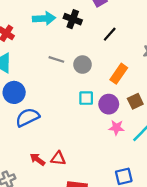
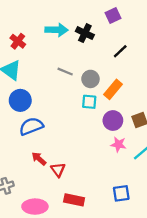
orange rectangle: (119, 74) -> (113, 89), moved
cyan square: (86, 98) -> (89, 102), moved
red triangle: (58, 158) -> (58, 170), turned 42
red arrow: (37, 159) -> (39, 159), moved

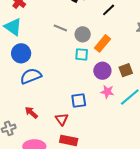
red arrow: (39, 159) -> (31, 113), moved
red triangle: (58, 170) -> (62, 119), moved
blue square: (121, 193) -> (79, 101), moved

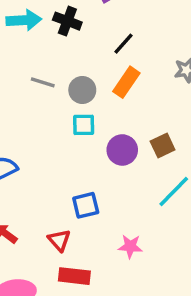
orange rectangle: (102, 43) -> (126, 82), moved
pink star: (107, 92) -> (130, 246), moved

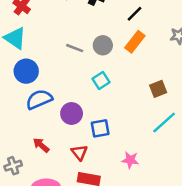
gray line: (43, 82) -> (75, 48), moved
cyan square: (84, 125) -> (101, 80), moved, turned -36
purple circle: (122, 150) -> (72, 113), moved

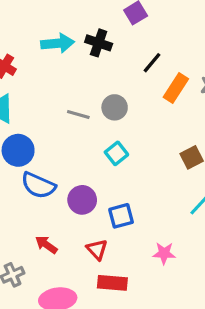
orange rectangle: (135, 42) -> (176, 88), moved
blue semicircle: (39, 99) -> (38, 185), turned -128

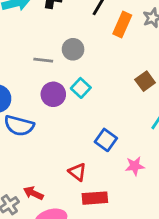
purple circle: (82, 200) -> (53, 94), moved
blue square: (121, 216) -> (106, 140), moved, turned -30
red arrow: (46, 245) -> (33, 193), moved

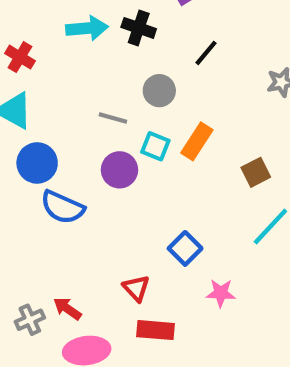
orange rectangle: (122, 25) -> (197, 141), moved
gray circle: (73, 49) -> (159, 91), moved
cyan square: (81, 88) -> (155, 146), moved, turned -30

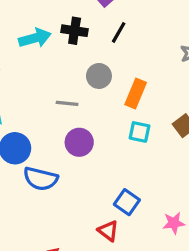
black line: (206, 53) -> (119, 32), moved
orange rectangle: (197, 141) -> (136, 93), moved
cyan square: (155, 146) -> (140, 132), moved
blue square: (185, 248) -> (127, 202), moved

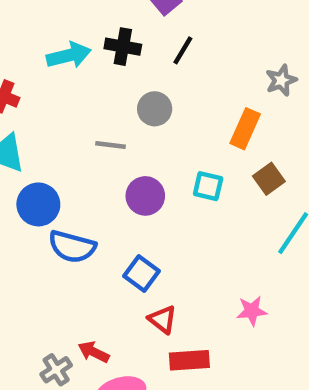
orange rectangle: (136, 93) -> (245, 129), moved
purple circle: (79, 142) -> (145, 196), moved
blue square: (127, 202) -> (141, 274), moved

